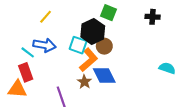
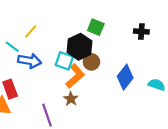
cyan line: (28, 52) -> (12, 47), moved
blue diamond: (104, 76) -> (125, 77), moved, turned 65

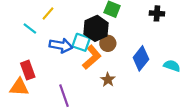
blue arrow: (30, 61) -> (61, 45), moved
brown star: (71, 99) -> (108, 80), moved

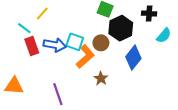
black hexagon: (96, 28) -> (121, 28), moved
cyan semicircle: (172, 66) -> (164, 36), moved, turned 112
red rectangle: (28, 70) -> (32, 46), moved

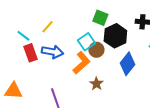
yellow line: (42, 14) -> (47, 27), moved
cyan square: (75, 42) -> (86, 42), moved, turned 36

